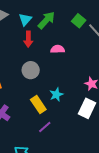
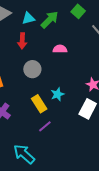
cyan triangle: (25, 19) -> (28, 18), turned 32
green square: (79, 21) -> (78, 11), moved
red arrow: (28, 39) -> (22, 41), moved

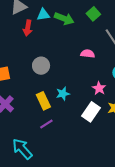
green arrow: (50, 20) -> (64, 19), turned 60
red arrow: (22, 41) -> (28, 28), moved
pink semicircle: (60, 49) -> (88, 54), moved

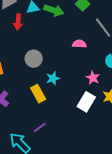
cyan star: (63, 94) -> (53, 78), moved
purple line: (46, 124) -> (40, 128), moved

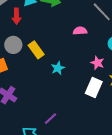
gray circle: (34, 59) -> (13, 45), moved
yellow rectangle: (38, 94) -> (36, 50), moved

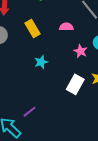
yellow rectangle: (36, 50) -> (32, 28), moved
pink star: (97, 63) -> (81, 51), moved

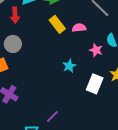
yellow rectangle: (32, 28) -> (57, 24), moved
cyan star: (41, 62) -> (69, 66), moved

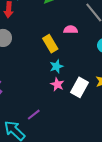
yellow rectangle: (57, 24) -> (50, 44), moved
pink star: (96, 50) -> (57, 84), moved

